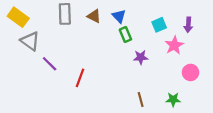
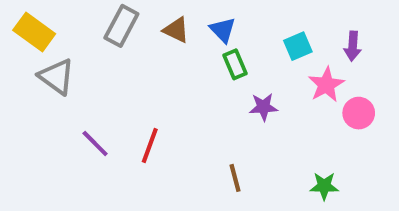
gray rectangle: (65, 14) -> (121, 26), turned 30
purple line: (50, 64) -> (95, 143), moved
pink circle: (190, 72) -> (359, 113), moved
brown line: (141, 100) -> (235, 178), moved

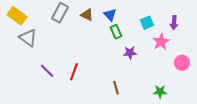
pink circle: (359, 113) -> (182, 63), moved

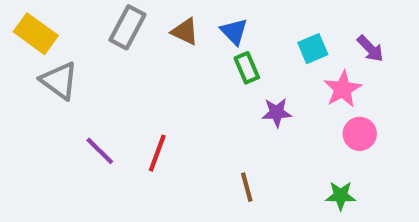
purple arrow: (174, 23) -> (370, 49), turned -48
pink circle: (182, 63) -> (360, 134), moved

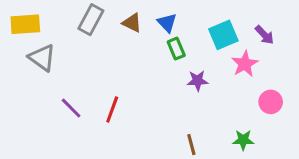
yellow rectangle: (36, 34) -> (25, 24), turned -40
cyan square: (313, 49) -> (223, 35), size x1.4
pink circle: (360, 134) -> (271, 102), moved
brown line: (247, 187) -> (191, 145), moved

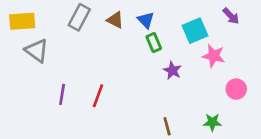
purple arrow: (265, 35) -> (231, 16), moved
pink star: (245, 64) -> (214, 56), turned -30
purple star: (197, 81) -> (172, 70), turned 30
purple line: (71, 108) -> (62, 94), turned 54

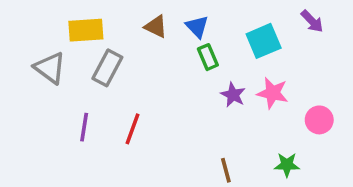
gray rectangle: (79, 17) -> (107, 68), moved
yellow rectangle: (22, 21) -> (86, 30), moved
pink star: (214, 56) -> (273, 93), moved

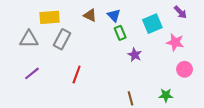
gray triangle: (50, 68) -> (29, 39), turned -36
pink star: (273, 93) -> (175, 42), moved
purple line: (84, 127) -> (32, 73), moved, turned 42

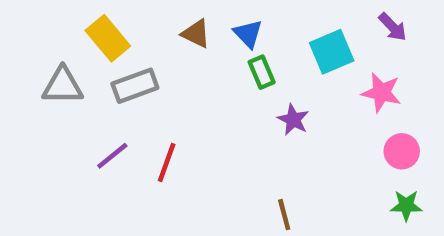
yellow rectangle: (50, 17) -> (108, 38), turned 54
gray rectangle: (62, 39) -> (135, 86), turned 42
purple line: (32, 73) -> (112, 156), moved
green star: (166, 95) -> (406, 206), moved

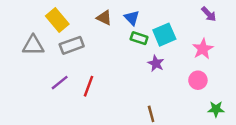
cyan square: (332, 52) -> (164, 35), moved
green rectangle: (262, 72) -> (139, 38), turned -49
pink star: (381, 92) -> (203, 49), turned 30
pink circle: (402, 151) -> (198, 80), moved

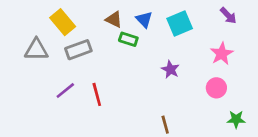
cyan square: (164, 35) -> (180, 23), moved
green rectangle: (139, 38) -> (128, 39), moved
red line: (89, 86) -> (97, 94), turned -35

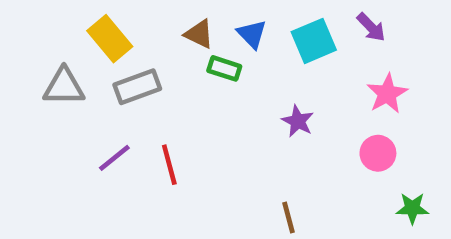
purple arrow: (228, 16) -> (371, 27), moved

